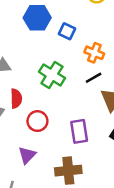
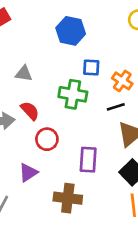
blue square: (67, 31) -> (91, 68), moved, turned -35
green cross: (52, 75) -> (73, 94), turned -35
red semicircle: (16, 99) -> (30, 111), turned -54

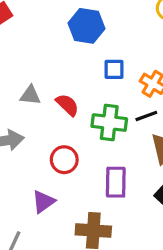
gray triangle: (24, 73) -> (30, 95), moved
green cross: (73, 94) -> (109, 123), moved
red semicircle: (30, 111) -> (67, 105), moved

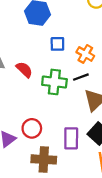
red circle: (64, 160) -> (32, 128), moved
purple rectangle: (116, 182) -> (71, 138), moved

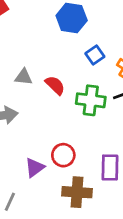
blue square: (57, 44) -> (95, 55), turned -35

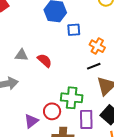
blue square: (95, 55) -> (74, 30), moved, turned 32
green cross: (91, 100) -> (72, 98), moved

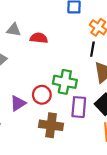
red semicircle: (45, 61) -> (39, 38), turned -42
black line: (94, 66) -> (92, 49), turned -64

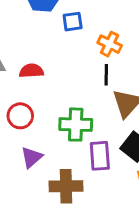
red circle: (42, 95) -> (20, 116), moved
purple triangle: (18, 103) -> (32, 157), moved

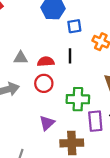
black line: (106, 75) -> (70, 56), moved
red circle: (20, 116) -> (44, 83), moved

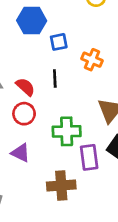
red semicircle: (46, 62) -> (25, 87), turned 49
purple triangle: (47, 123) -> (20, 153), moved, turned -49

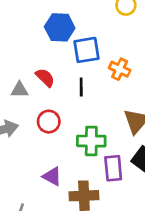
blue square: (59, 42) -> (86, 50), size x1.5
red semicircle: (25, 87) -> (45, 78), moved
purple triangle: (20, 153) -> (52, 176), moved

